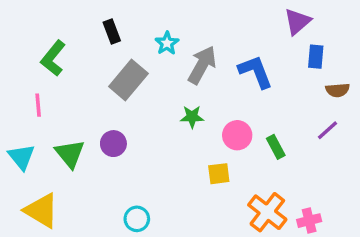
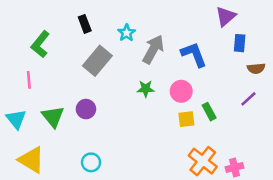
pink circle: (237, 135) -> (181, 91), moved
yellow square: (219, 174) -> (186, 119), moved
cyan circle: (137, 219) -> (91, 162), moved

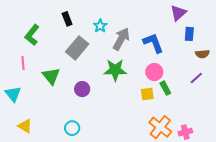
green star: (146, 89) -> (115, 70), size x1.6
pink circle: (181, 91) -> (154, 72), moved
purple circle: (86, 109) -> (82, 89), moved
green triangle: (53, 117) -> (51, 76), moved
yellow triangle: (31, 160) -> (25, 126), size x0.7

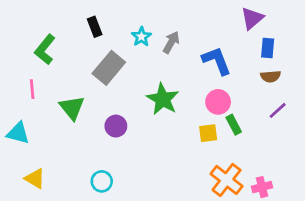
gray arrow: (121, 39) -> (171, 42), moved, size x0.7
brown semicircle: (202, 54) -> (271, 76), moved
green star: (115, 70) -> (163, 99), turned 30
cyan triangle: (13, 94) -> (18, 133), turned -36

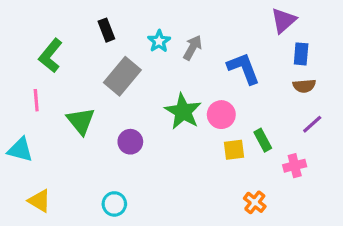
pink circle: (218, 102) -> (221, 115), moved
orange cross: (227, 180) -> (255, 202), size x0.6
pink cross: (262, 187) -> (295, 166), moved

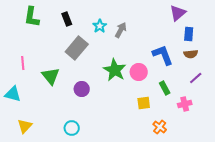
green L-shape: (51, 56) -> (32, 17), moved, turned -30
blue L-shape: (244, 68) -> (163, 55), moved
yellow square: (234, 150) -> (144, 103), moved
yellow triangle: (39, 201) -> (25, 126), turned 42

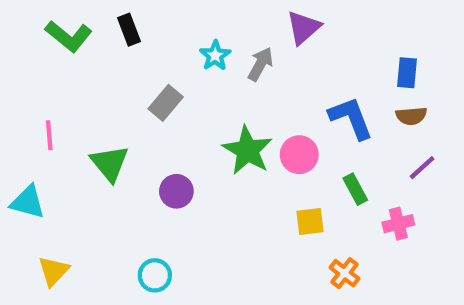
purple triangle: (178, 13) -> (304, 28), moved
green L-shape: (32, 17) -> (69, 36), turned -60
black rectangle: (67, 19) -> (129, 30), moved
gray rectangle: (77, 48) -> (166, 103), size x0.7

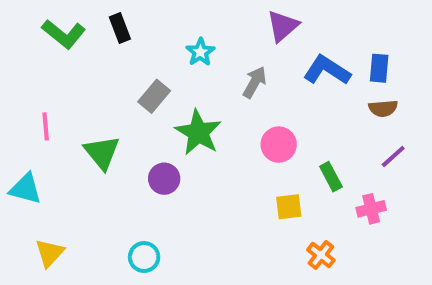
gray arrow: (260, 64) -> (255, 82), moved
blue L-shape: (351, 118) -> (327, 70), moved, turned -36
green star: (247, 150) -> (198, 132), moved

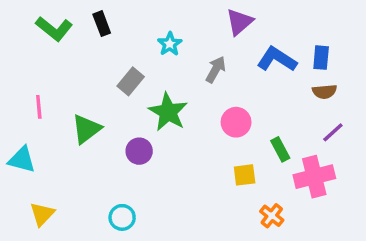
green triangle: (102, 153) -> (86, 129), turned 32
pink cross: (371, 209) -> (314, 177), size x1.6

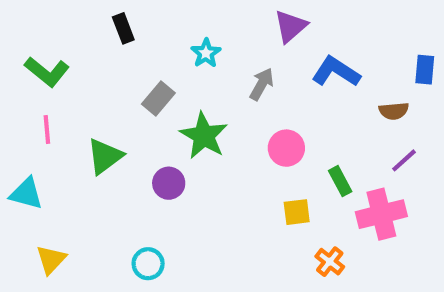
green L-shape: (54, 29) -> (47, 72), moved
blue rectangle: (321, 58) -> (425, 70), moved

